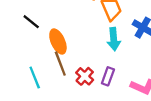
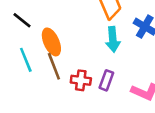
red cross: (85, 76) -> (81, 80), turned -36
cyan line: (35, 77) -> (26, 60), moved

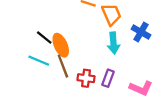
black line: (22, 20) -> (44, 37), moved
cyan line: (26, 60) -> (39, 61), turned -45

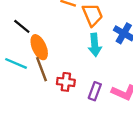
black line: (44, 37) -> (22, 26), moved
purple rectangle: (108, 78) -> (95, 91), moved

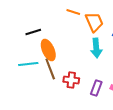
black line: (22, 26) -> (33, 32), turned -56
cyan line: (16, 63) -> (28, 64), turned -30

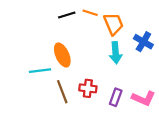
black line: (33, 32) -> (67, 15), moved
brown line: (50, 69) -> (62, 92), moved

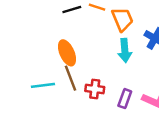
cyan line: (40, 71) -> (43, 85), moved
brown line: (62, 92) -> (71, 78), moved

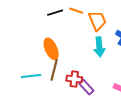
brown line: (71, 78) -> (54, 70), turned 35
purple rectangle: (125, 99) -> (86, 87), moved, turned -63

